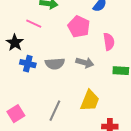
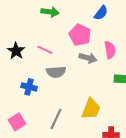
pink line: (34, 24) -> (45, 50), moved
gray arrow: (85, 63) -> (88, 58), moved
blue cross: (28, 64) -> (29, 87), moved

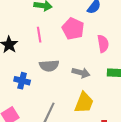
pink line: (45, 50) -> (39, 35), moved, turned 56
gray arrow: (88, 58) -> (81, 73), moved

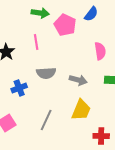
pink pentagon: (73, 29) -> (65, 25), moved
blue cross: (22, 81) -> (19, 88), turned -35

